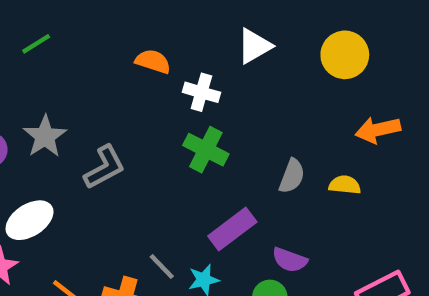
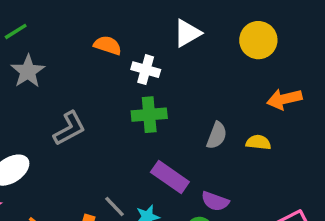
gray star: (45, 136) -> (28, 71), moved
green cross: (206, 150) -> (149, 115), turned -32
purple rectangle: (232, 229) -> (170, 177), turned 72

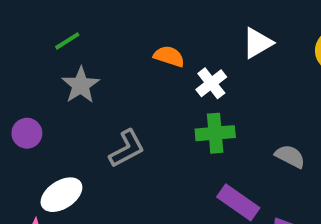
white cross: (146, 70) -> (211, 83), turned 36
gray semicircle: (217, 135) -> (290, 156), turned -84

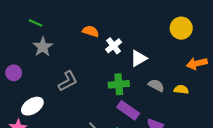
green line: (67, 41) -> (35, 23), turned 56
white triangle: (257, 43) -> (139, 58), moved
green cross: (215, 133) -> (119, 84), moved

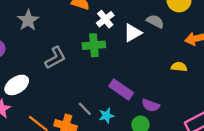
green cross: (119, 84) -> (94, 45), moved
gray semicircle: (156, 85) -> (155, 21), moved

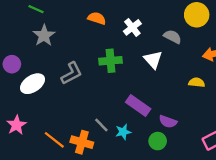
white cross: (105, 19) -> (132, 27), moved
white triangle: (133, 33) -> (153, 60), moved, turned -42
white ellipse: (17, 85) -> (33, 84), moved

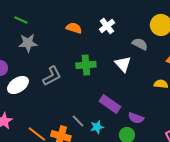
white cross: (132, 27) -> (107, 26), moved
gray star: (44, 35) -> (28, 43), turned 30

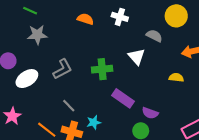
white cross: (107, 26) -> (120, 17), turned -35
green cross: (86, 65) -> (102, 69), moved
gray line: (78, 121) -> (69, 106), moved
cyan star: (97, 127) -> (94, 122), moved

